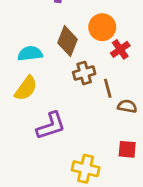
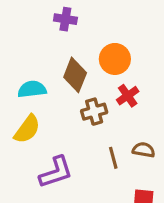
red cross: (120, 49) -> (128, 96), moved
brown line: (108, 88) -> (113, 158), moved

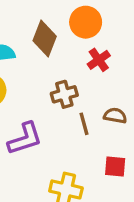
brown cross: (94, 112) -> (64, 94), moved

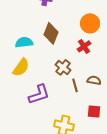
orange circle: (86, 22) -> (90, 23), moved
brown cross: (64, 94) -> (63, 67), turned -35

